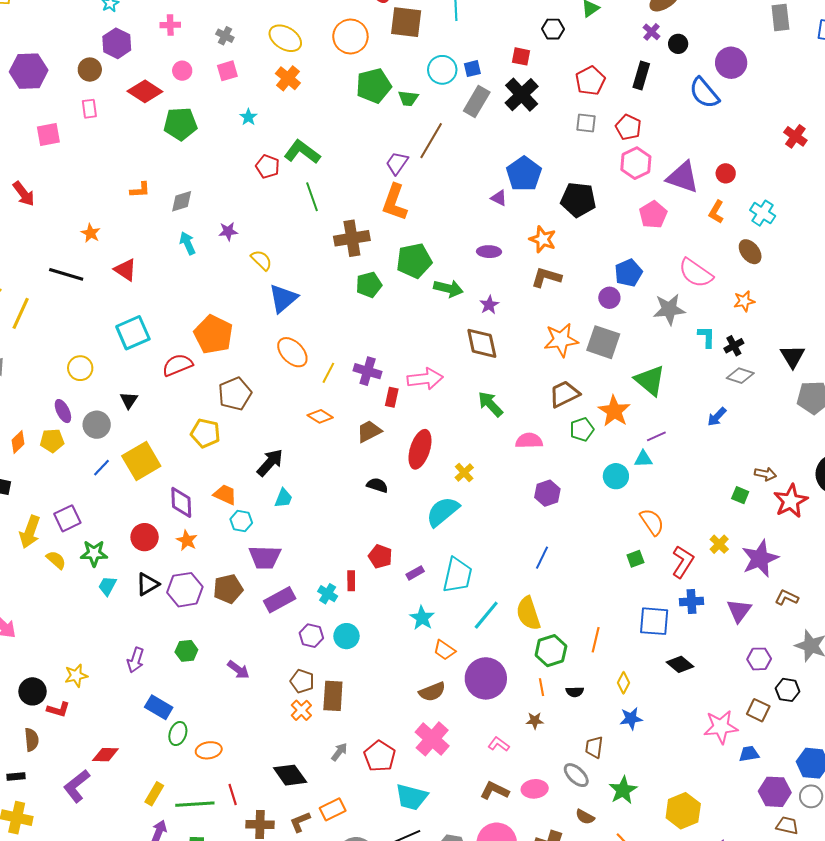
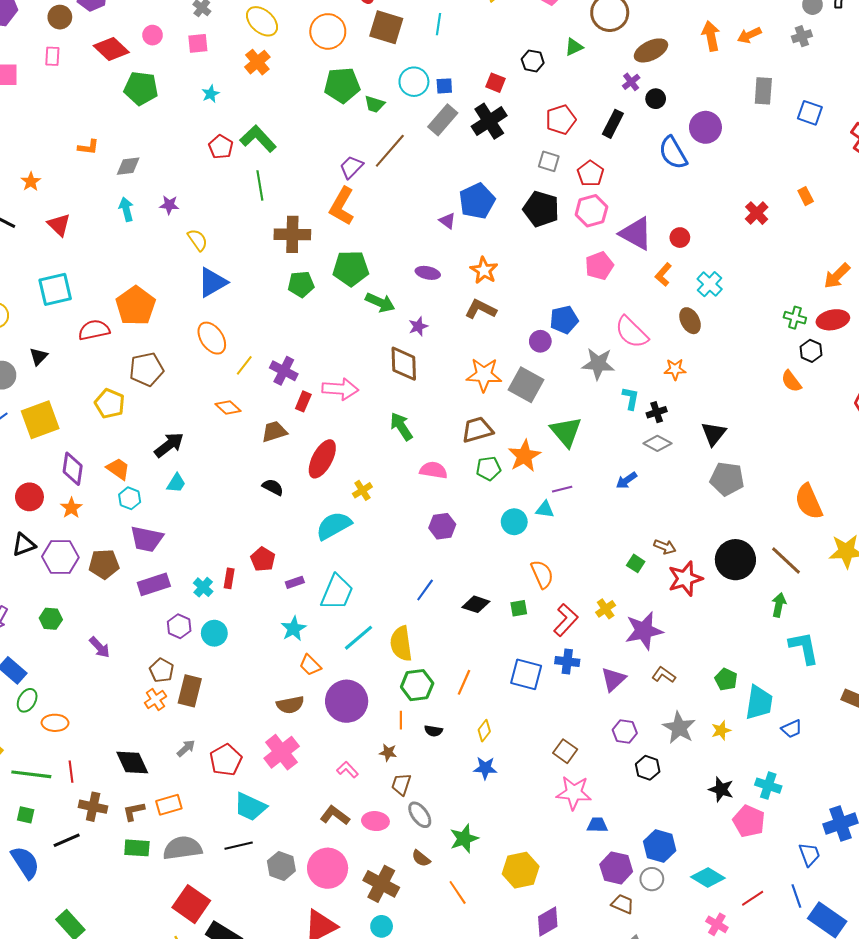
black pentagon: (578, 200) -> (541, 209), moved
black diamond: (680, 664) -> (476, 604), moved, turned -32
brown square: (758, 710) -> (565, 751), moved
brown trapezoid: (594, 747) -> (401, 784), moved

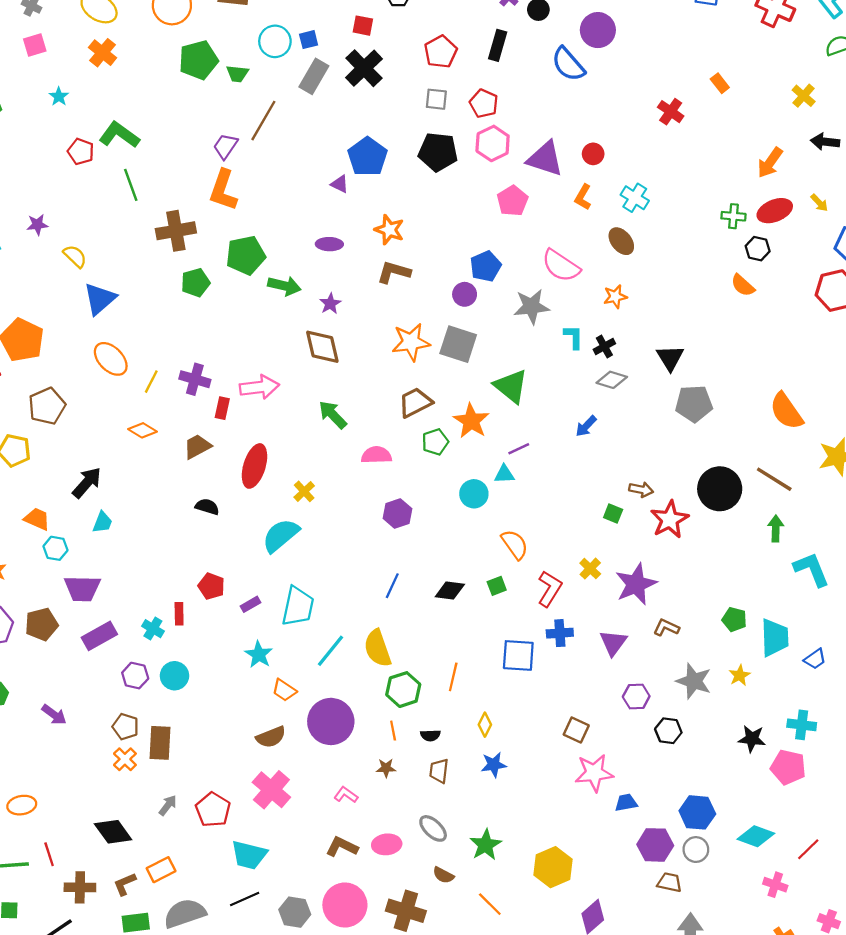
brown trapezoid: (401, 784) -> (439, 771), moved

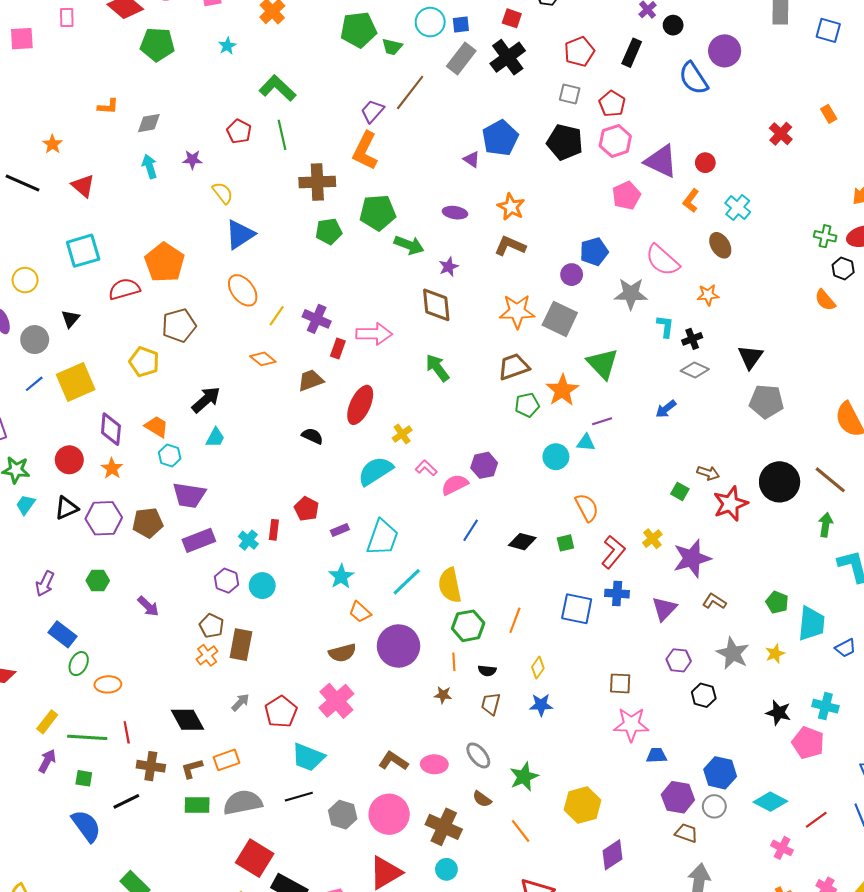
red pentagon: (81, 152) -> (239, 131), moved
pink semicircle: (376, 455) -> (455, 485), moved, turned -32
brown square: (576, 730) -> (620, 683), turned -30
pink L-shape: (346, 795) -> (426, 468), moved

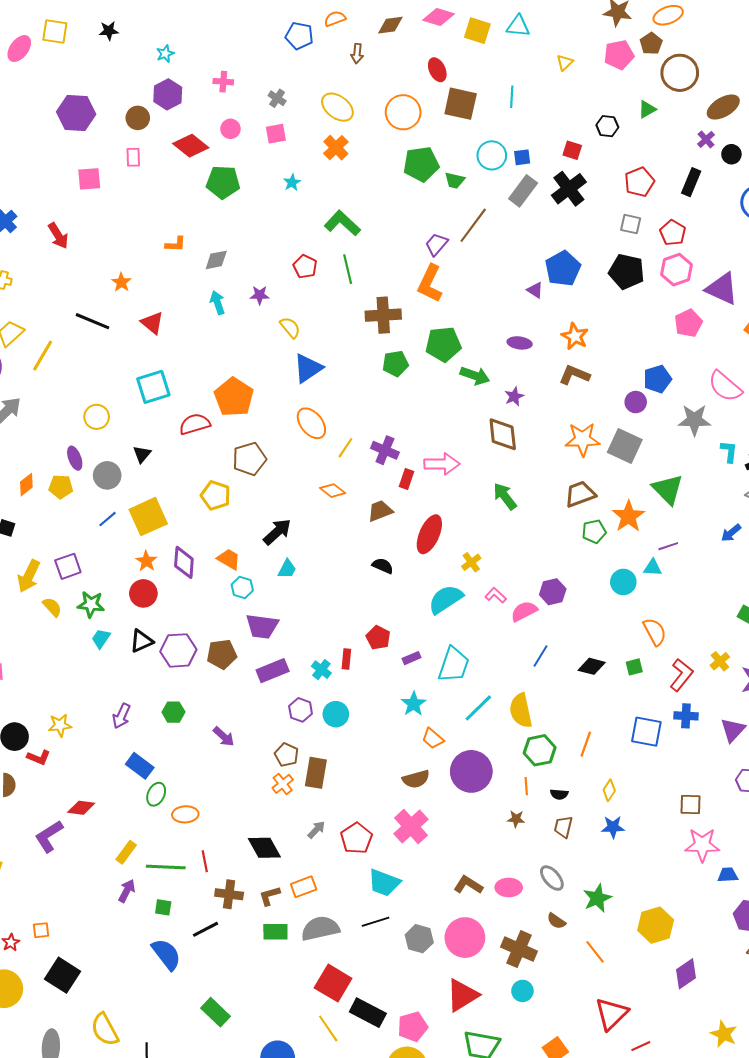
orange star: (112, 468) -> (146, 561), moved

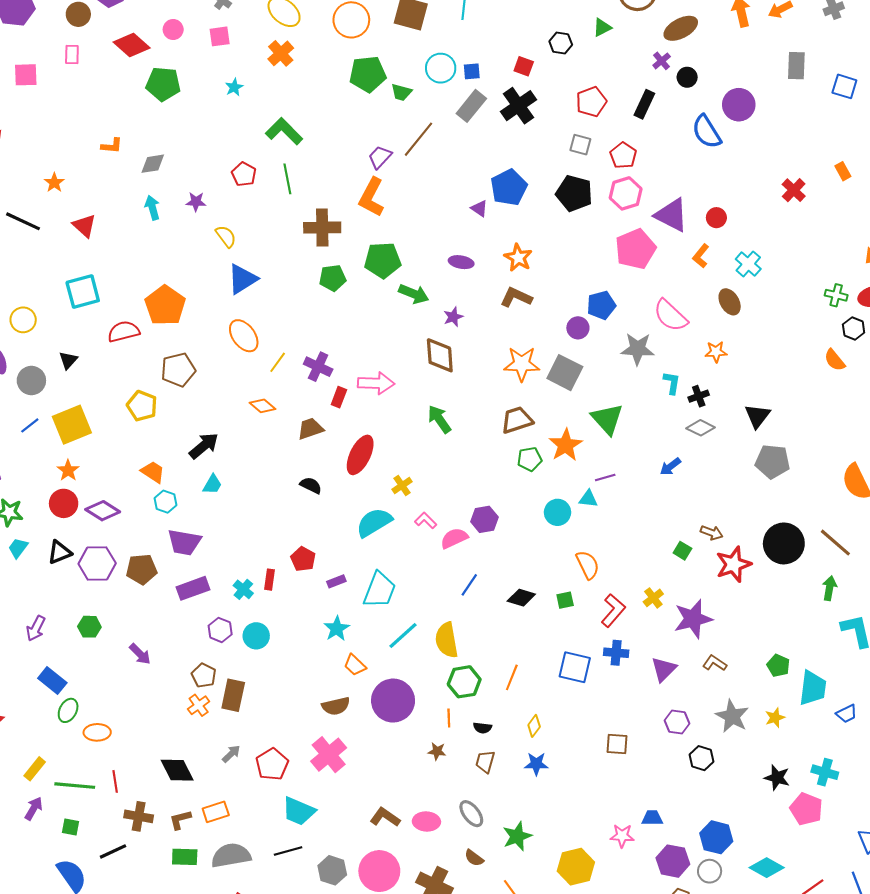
pink pentagon: (688, 323) -> (636, 249), size x1.4
purple diamond: (184, 562) -> (103, 511), moved, turned -64
pink star: (702, 845) -> (622, 836), moved, size x0.7

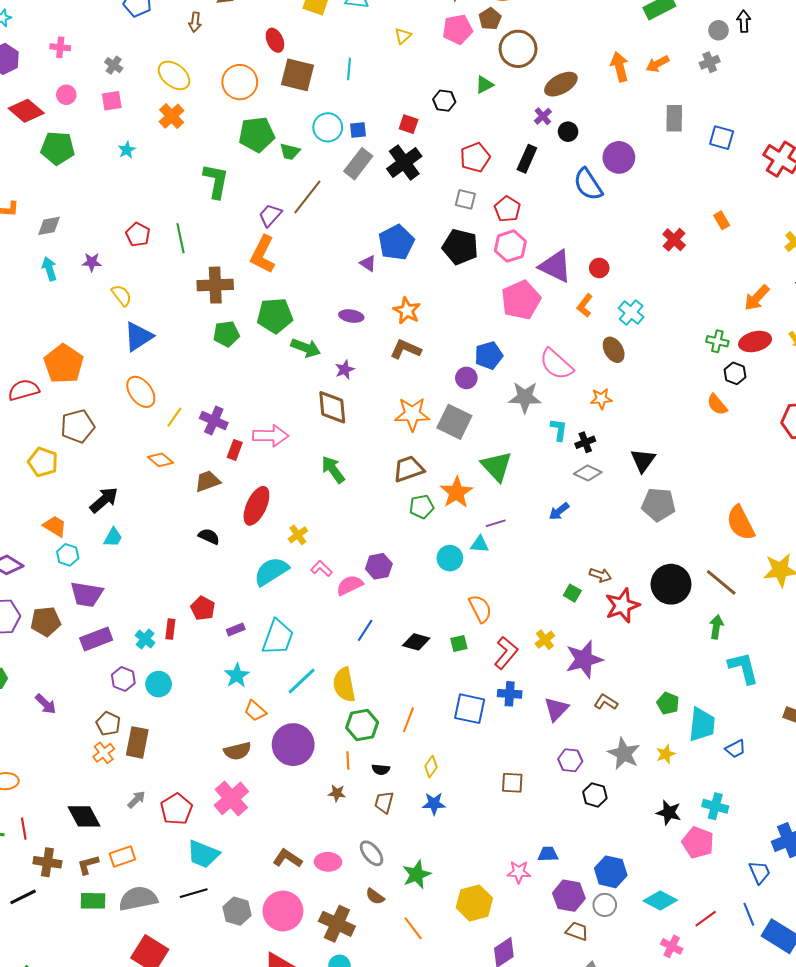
green L-shape: (284, 131) -> (216, 181), moved, turned 57

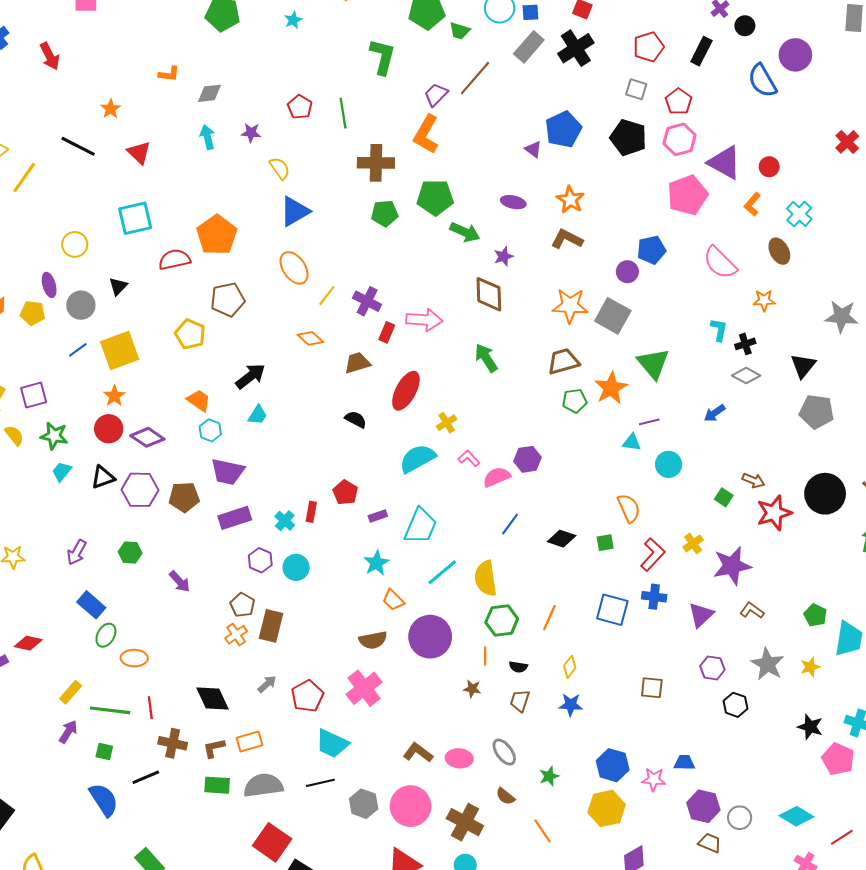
gray star: (525, 397) -> (842, 317), moved
cyan circle: (450, 558) -> (669, 464), moved
blue hexagon: (611, 872) -> (613, 765), moved
green star: (417, 875) -> (549, 776), size x0.7

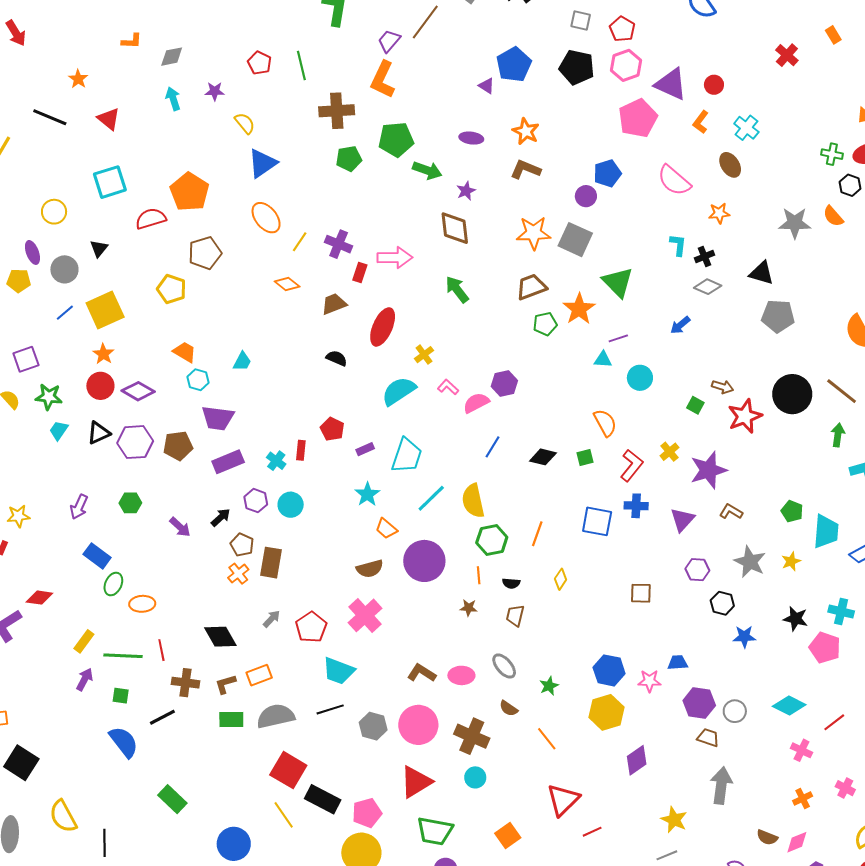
black triangle: (803, 366) -> (762, 273), turned -48
black arrow: (250, 376) -> (221, 517), moved, size x0.7
blue star: (571, 705) -> (744, 637), moved

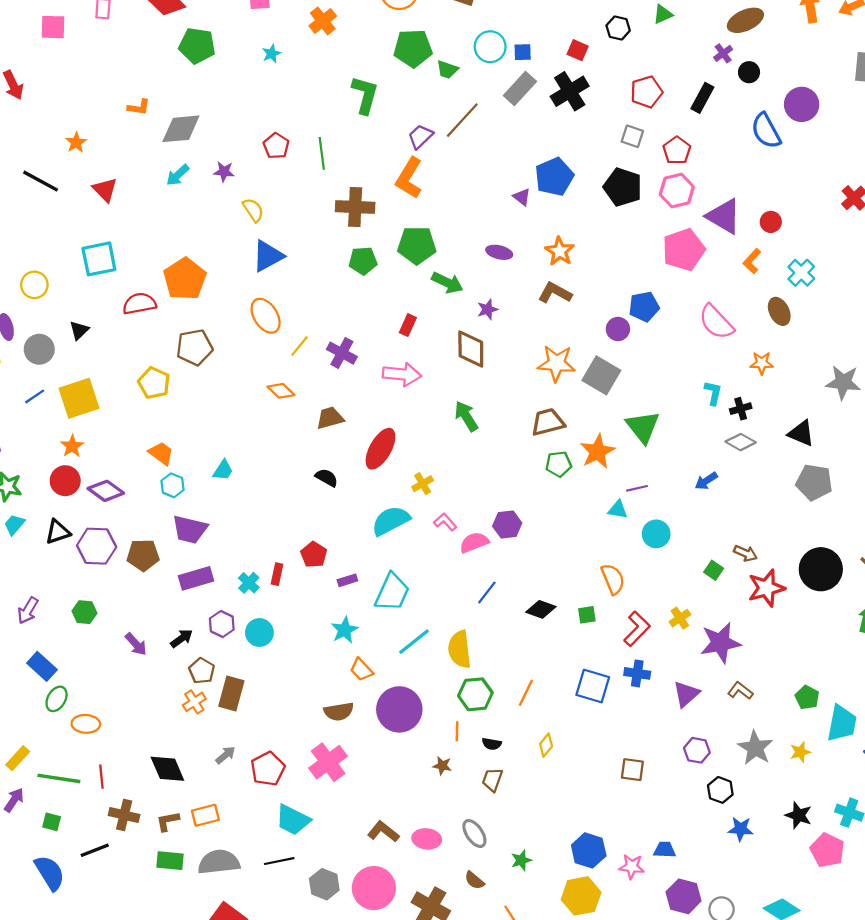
gray diamond: (172, 57) -> (181, 129), size x1.5
cyan arrow: (173, 99) -> (178, 175), turned -120
red rectangle: (360, 272) -> (408, 325), moved

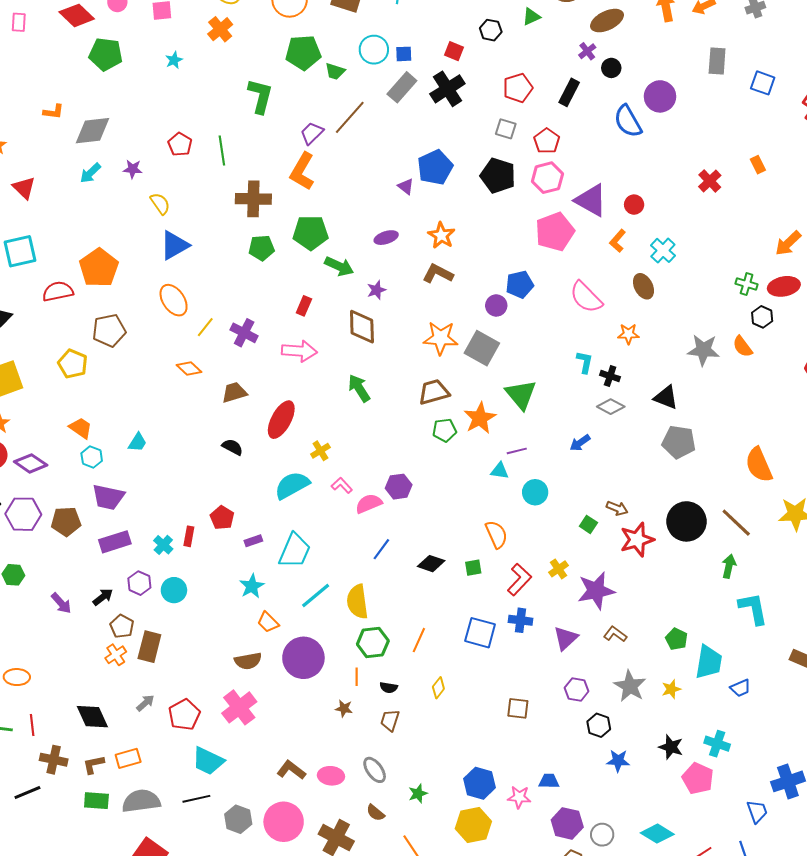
purple ellipse: (499, 252) -> (386, 238), turned -30
black cross: (741, 409) -> (610, 376), turned 36

